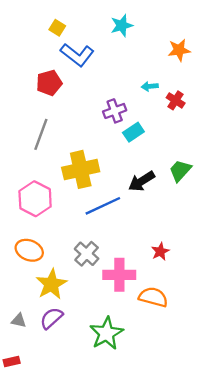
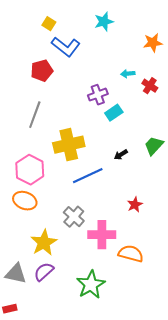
black arrow: (142, 181) -> (121, 155), size x0.6
orange ellipse: (29, 250) -> (25, 201), moved
red star: (160, 251) -> (135, 205), moved
gray triangle: (19, 321) -> (16, 274), size x1.6

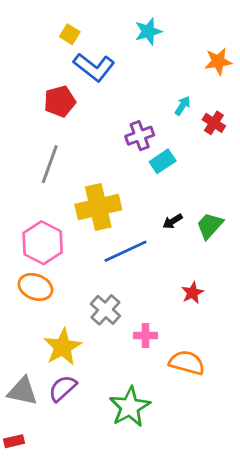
cyan arrow: (128, 74) -> (183, 106), turned 128
green trapezoid: (154, 146) -> (210, 226), moved
pink cross: (102, 235) -> (145, 336), size x0.6

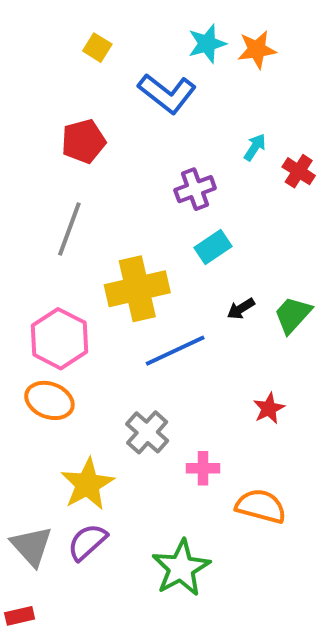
orange star: (218, 61) -> (257, 50), moved
blue L-shape: (94, 67) -> (167, 93), moved
cyan rectangle: (163, 161) -> (213, 247), moved
gray triangle: (23, 391) -> (32, 546), turned 36

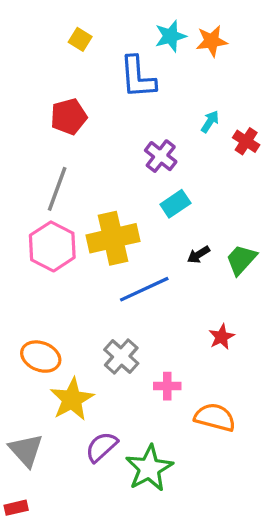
blue L-shape: (167, 93) -> (138, 77), turned 48
purple cross: (195, 189) -> (161, 156), turned -32
pink hexagon: (59, 339) -> (52, 246), moved
orange ellipse: (49, 400) -> (41, 357), moved
purple semicircle: (87, 542) -> (102, 447), moved

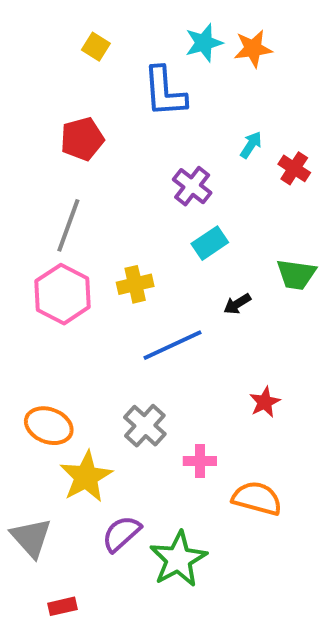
yellow cross: (113, 238) -> (135, 284), size x0.6
green trapezoid: (241, 260) -> (296, 274), moved, turned -124
red rectangle: (16, 508) -> (63, 606), moved

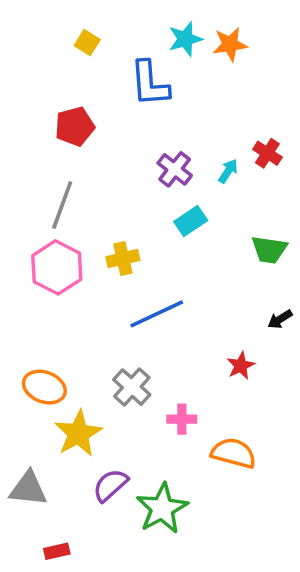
cyan arrow: (251, 145) -> (228, 171), moved
black arrow: (237, 304) -> (280, 319), moved
gray triangle: (31, 538) -> (28, 489), turned -42

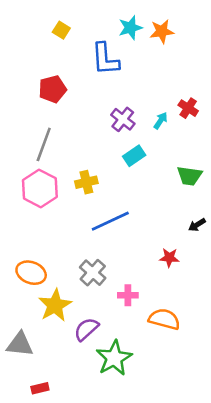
red star: (241, 366) -> (169, 258), turned 30
purple semicircle: (110, 485) -> (86, 329), moved

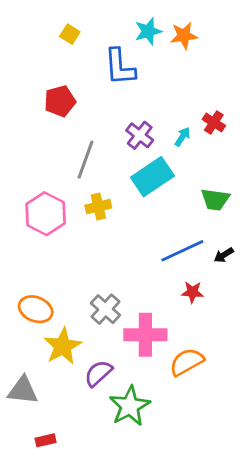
gray line: (44, 144) -> (86, 160), moved
cyan rectangle: (134, 156) -> (152, 177), size x1.6
blue line: (110, 221) -> (182, 251), moved
pink cross: (128, 295) -> (145, 335), size x1.8
orange semicircle: (164, 319) -> (187, 362), turned -44

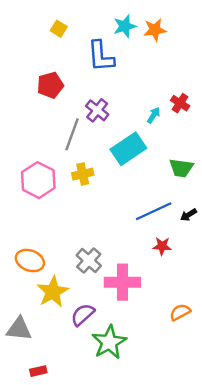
purple cross: (140, 135) -> (97, 110), moved
orange semicircle: (187, 362) -> (180, 312), moved, size x0.7

